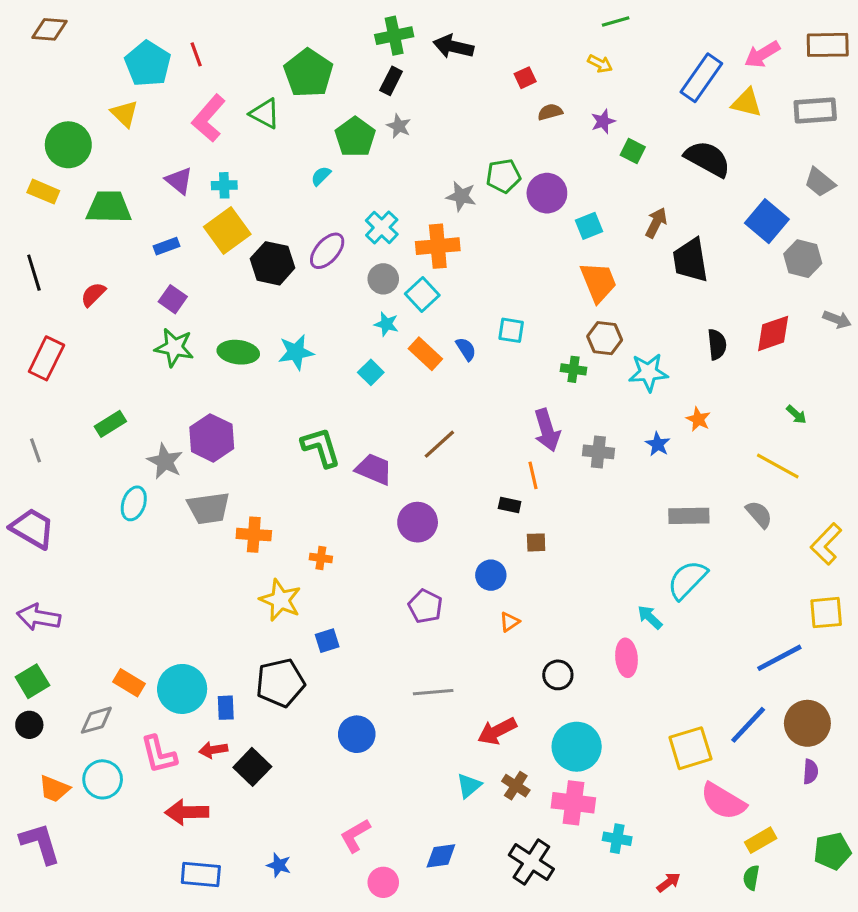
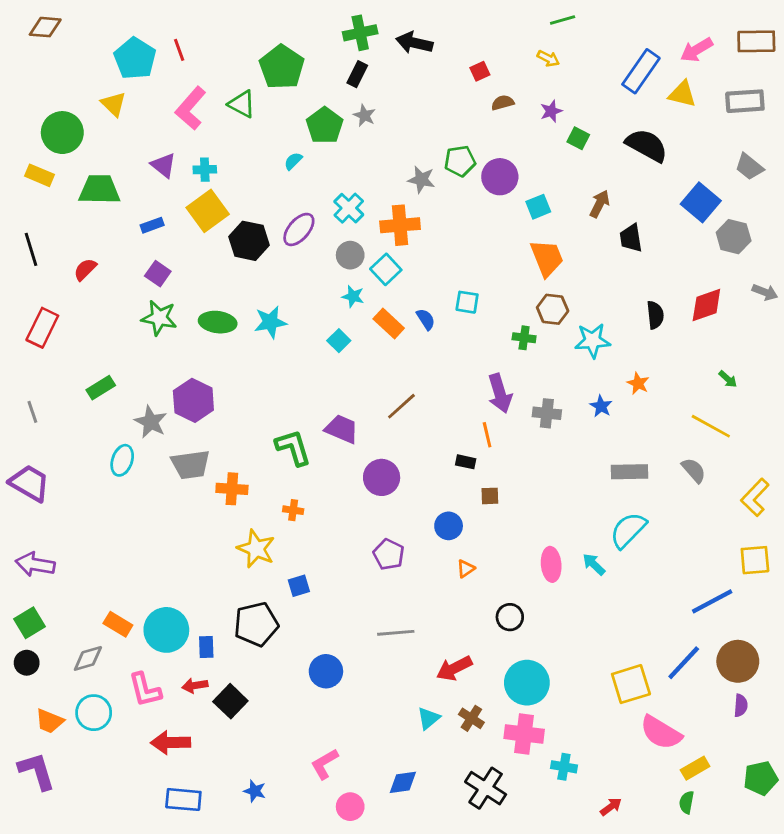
black trapezoid: (690, 260) -> (631, 238), size x0.7
green L-shape: (321, 447) -> (293, 448), moved
pink ellipse: (627, 658) -> (551, 564), moved

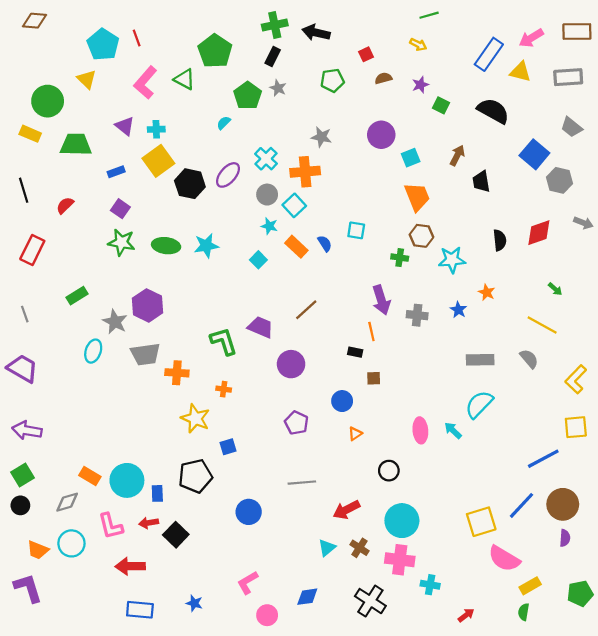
green pentagon: (460, 161) -> (332, 80), moved

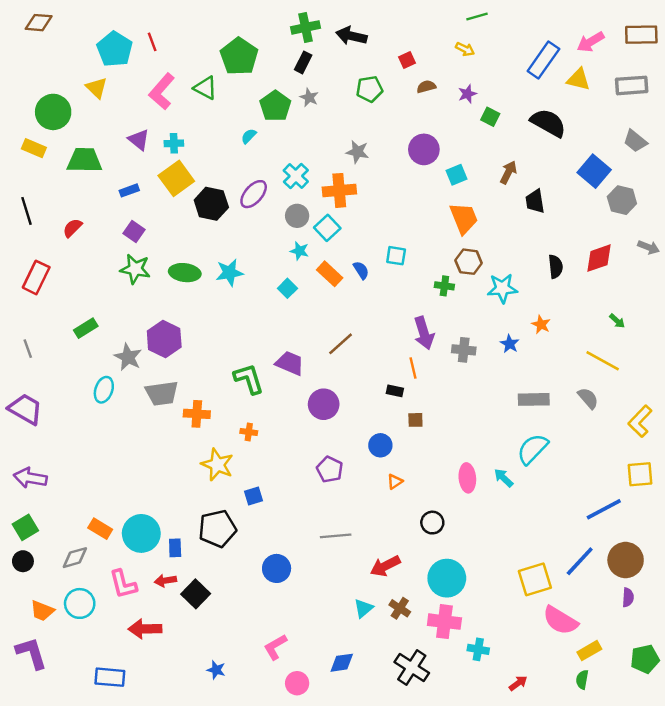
blue rectangle: (140, 610) -> (110, 677), moved

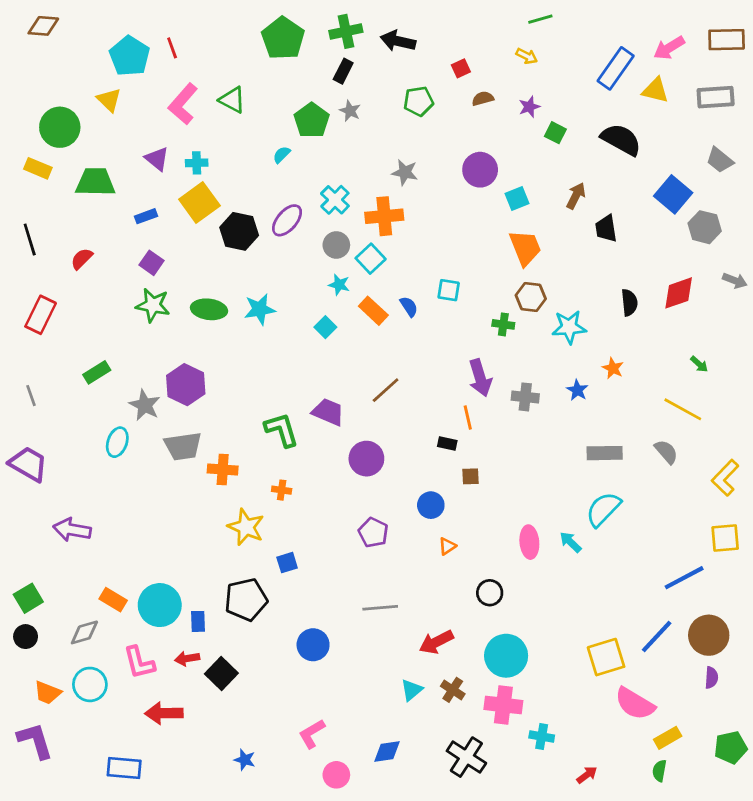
green pentagon: (239, 56) -> (283, 38), moved
purple arrow: (30, 478) -> (72, 530), moved

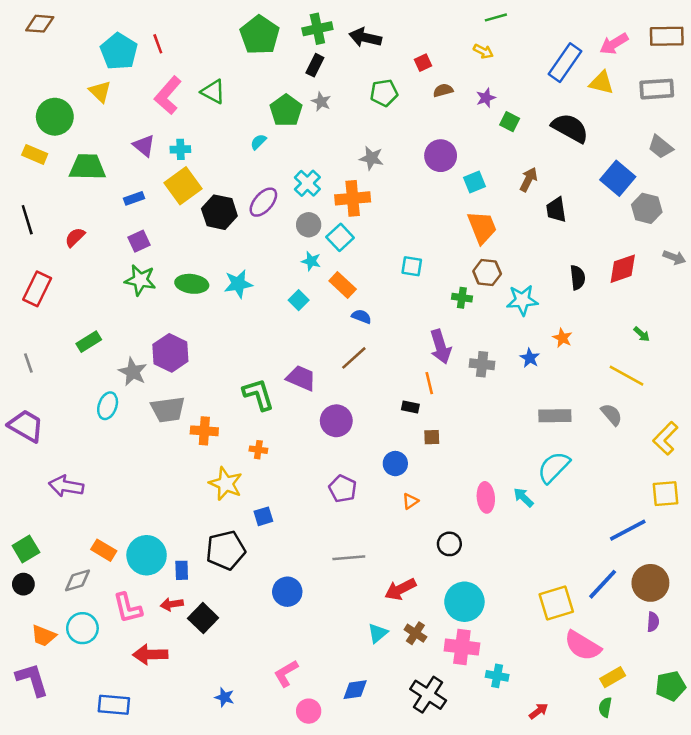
purple square: (152, 263) -> (139, 241), turned 30
blue semicircle: (409, 307) -> (361, 316), moved, turned -36

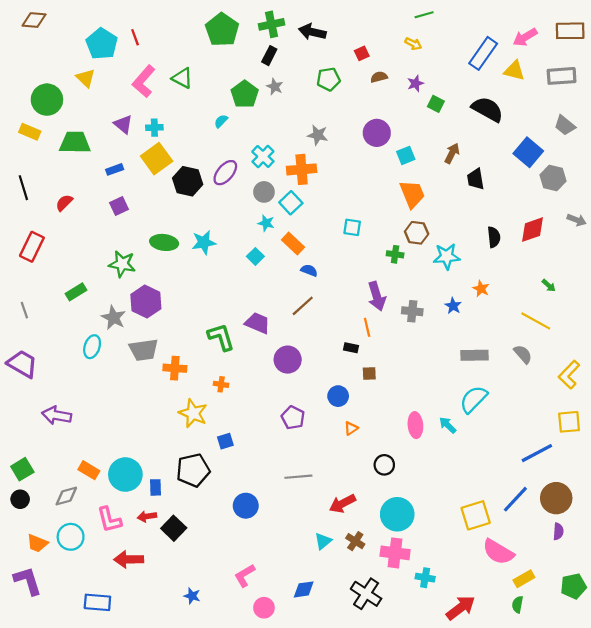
green star: (140, 280) -> (122, 264), moved
red arrow: (539, 711) -> (461, 608), size x1.8

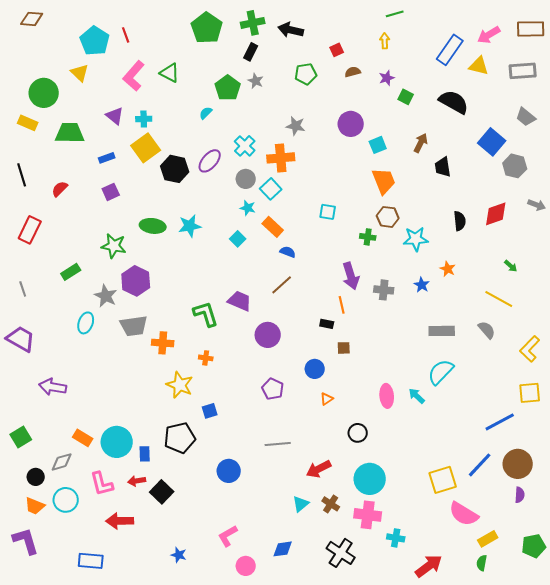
yellow arrow: (413, 44) -> (385, 41), turned -119
black circle: (20, 499) -> (36, 477), moved

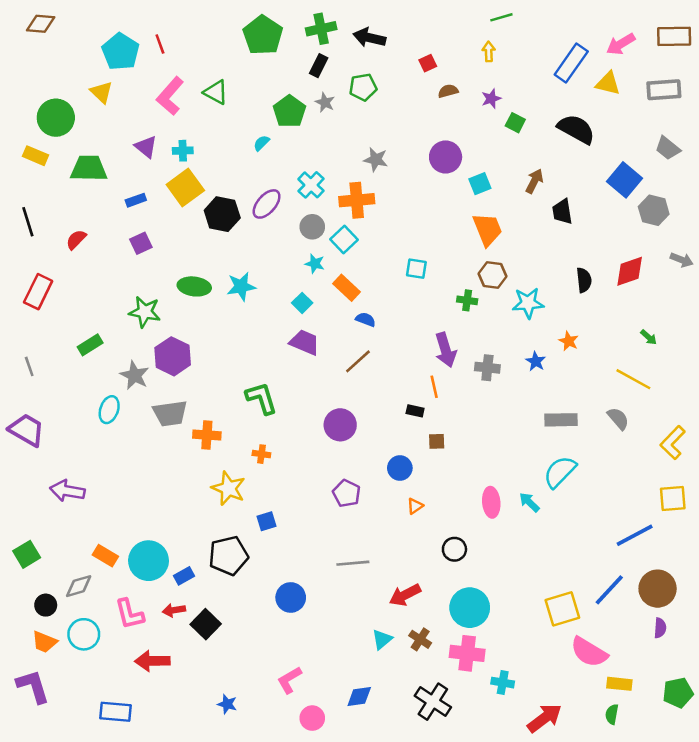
green pentagon: (306, 74) -> (363, 87), moved
purple trapezoid: (240, 301) -> (305, 342), moved
blue rectangle: (145, 454) -> (184, 576), turned 63
yellow rectangle: (488, 539) -> (619, 684), turned 36

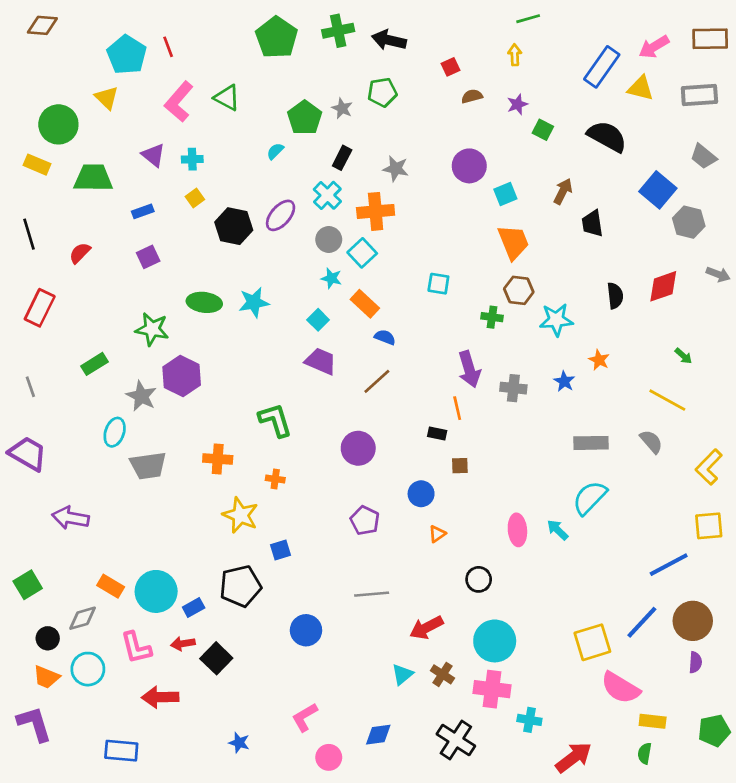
black rectangle: (319, 66) -> (342, 158), moved
yellow square: (185, 187) -> (195, 198), size x0.5
gray trapezoid: (170, 413) -> (148, 466), moved

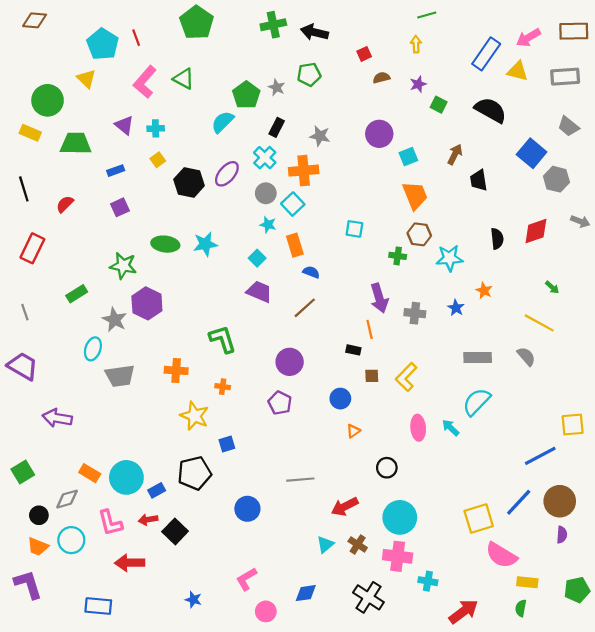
green pentagon: (277, 37) -> (197, 23), moved
cyan semicircle: (275, 151) -> (223, 122), size x1.6
orange rectangle: (365, 304) -> (295, 245), turned 30
yellow L-shape: (709, 467) -> (406, 377), moved
purple pentagon: (365, 521) -> (280, 403), moved

